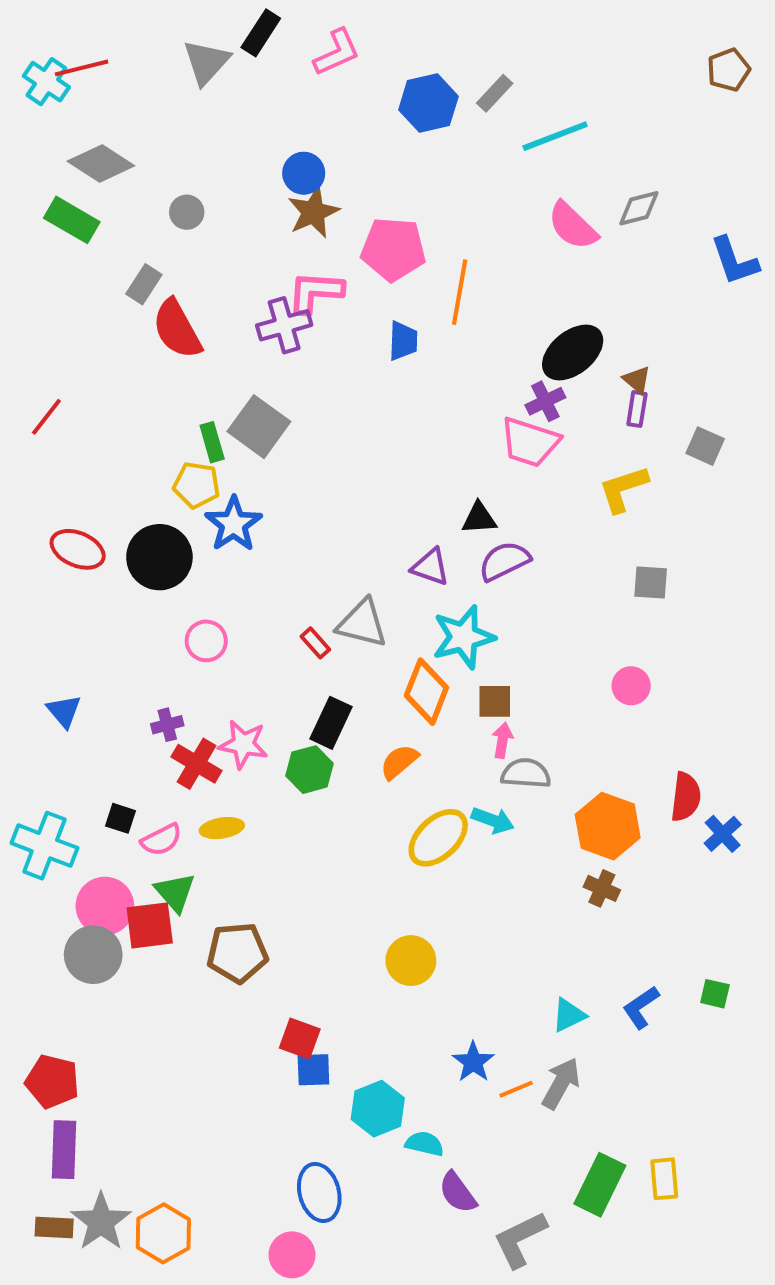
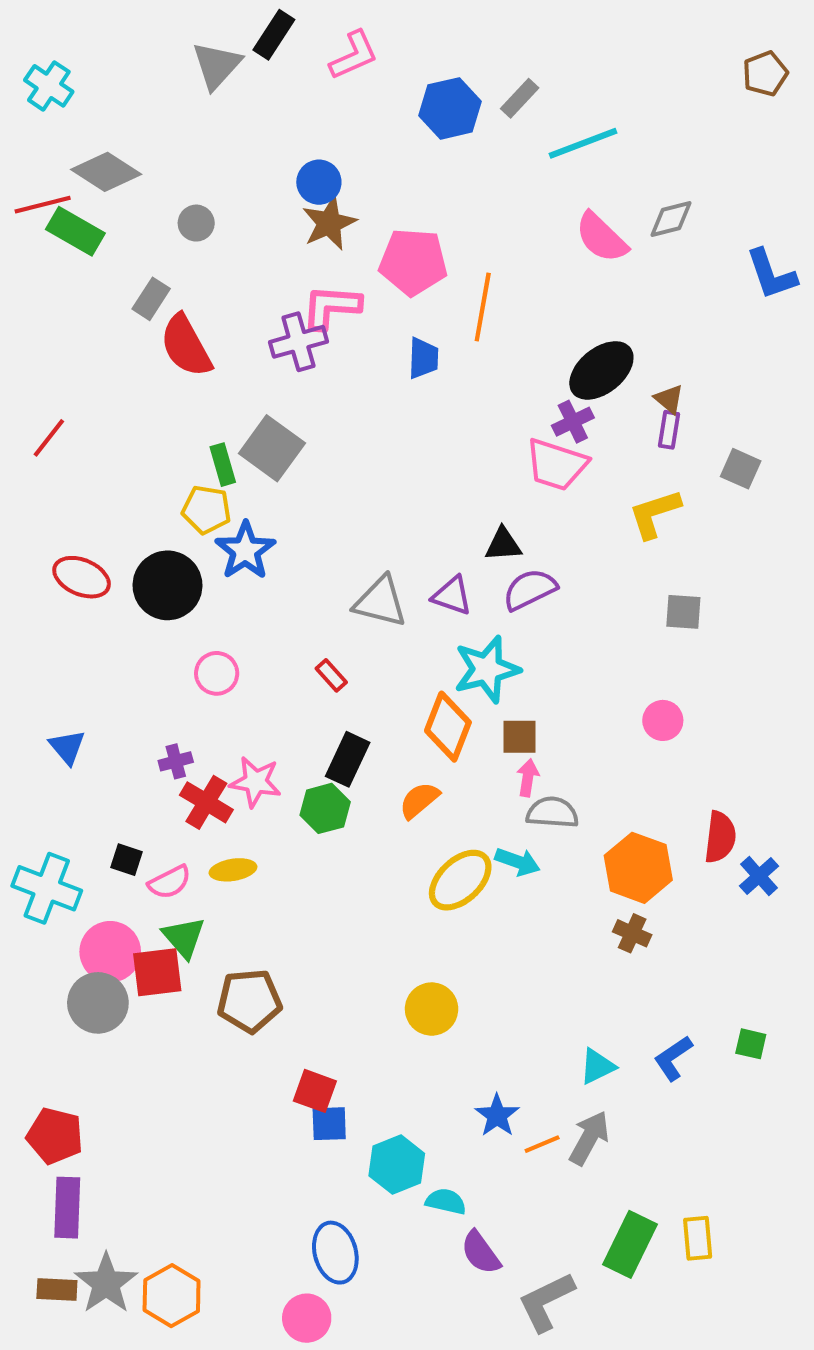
red line: (82, 68) -> (43, 205), moved
gray triangle: (362, 623) -> (380, 602), moved

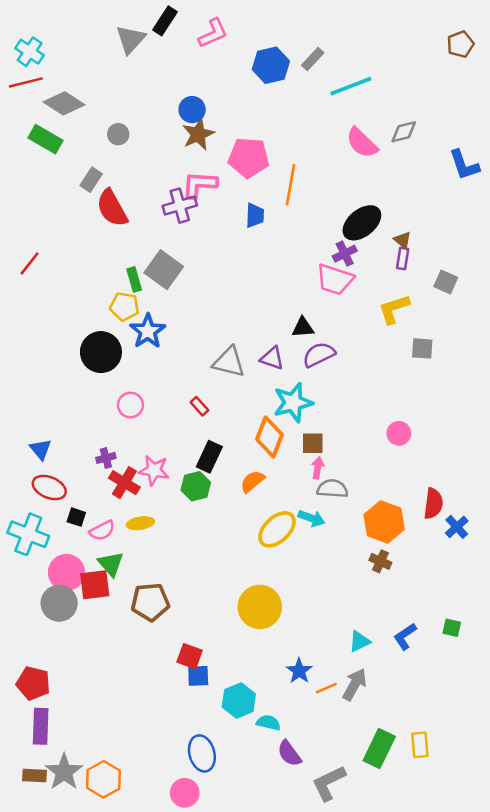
red line: (43, 205) -> (26, 82), moved
red ellipse: (82, 577) -> (49, 487), moved
gray square: (683, 612) -> (422, 348), moved
yellow circle: (432, 1009) -> (260, 607), size x1.4

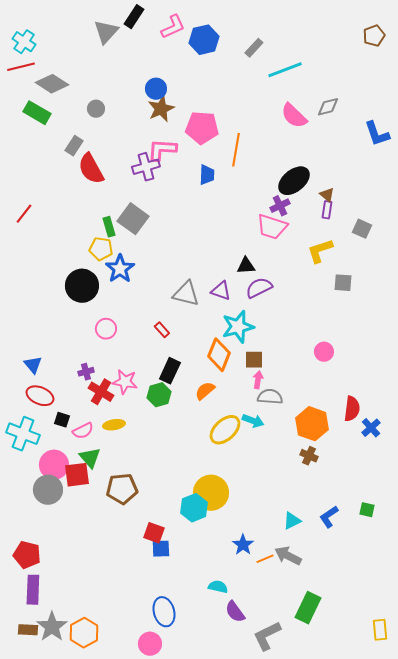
blue hexagon: (271, 65) -> (204, 40), moved
gray arrow: (355, 684) -> (288, 556), turned -92
cyan hexagon: (239, 700) -> (194, 508), moved
yellow rectangle: (420, 745) -> (380, 630), moved

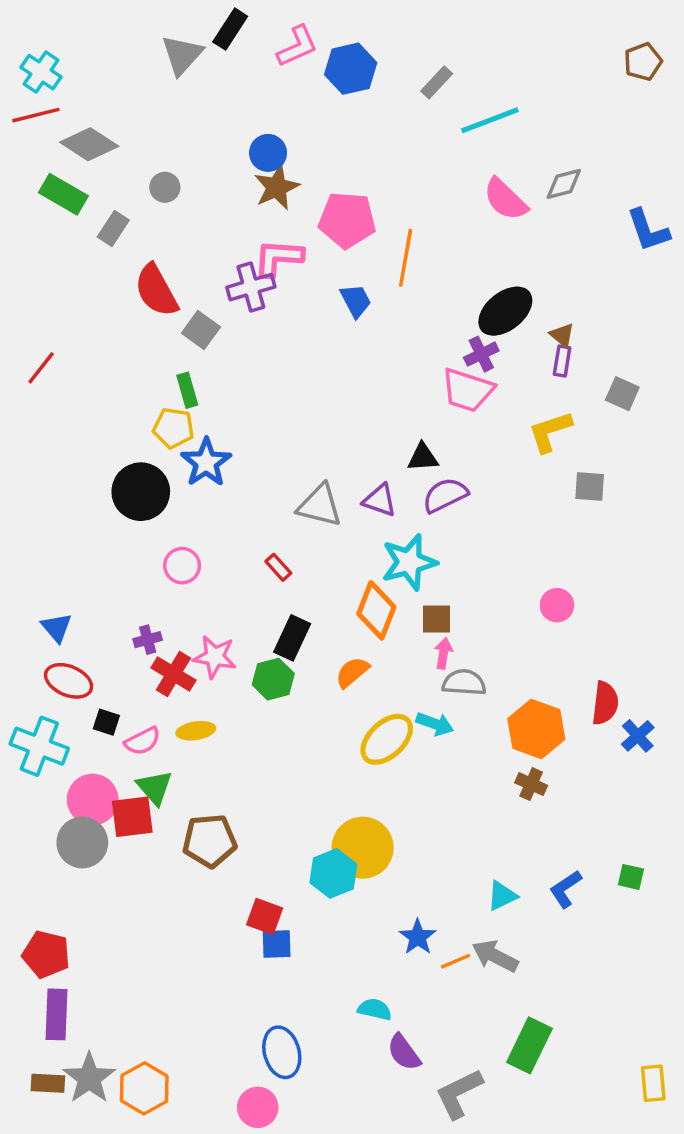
gray rectangle: (74, 146) -> (113, 229), moved
blue trapezoid: (207, 175) -> (356, 301), turned -30
gray square: (133, 219) -> (201, 330), moved, size x0.7

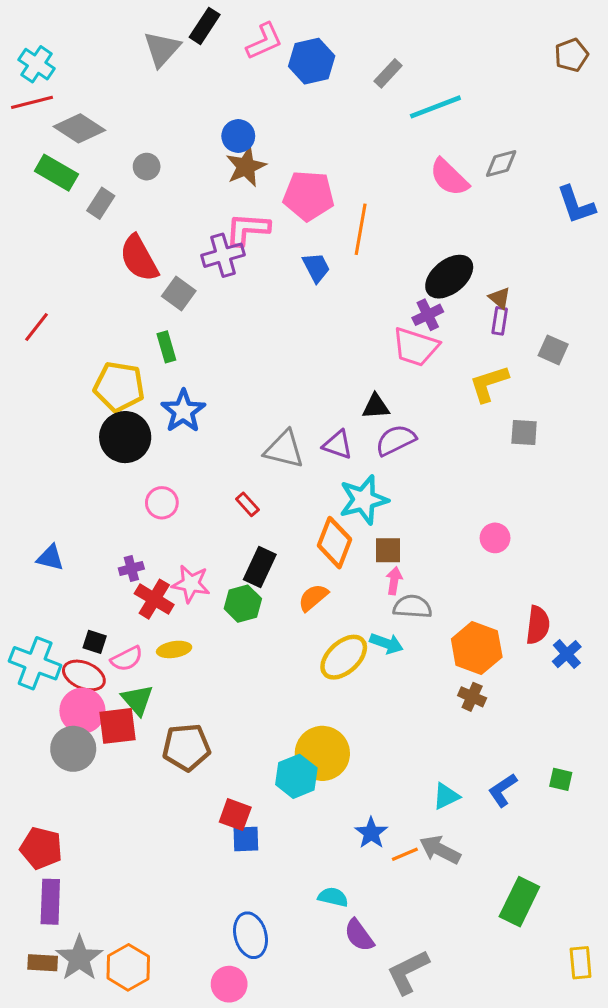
yellow pentagon: (173, 428) -> (119, 387), moved, size x1.4
blue triangle: (57, 628) -> (50, 558), turned -36
red ellipse: (69, 681) -> (84, 675), moved
green rectangle: (529, 1045) -> (519, 902), moved

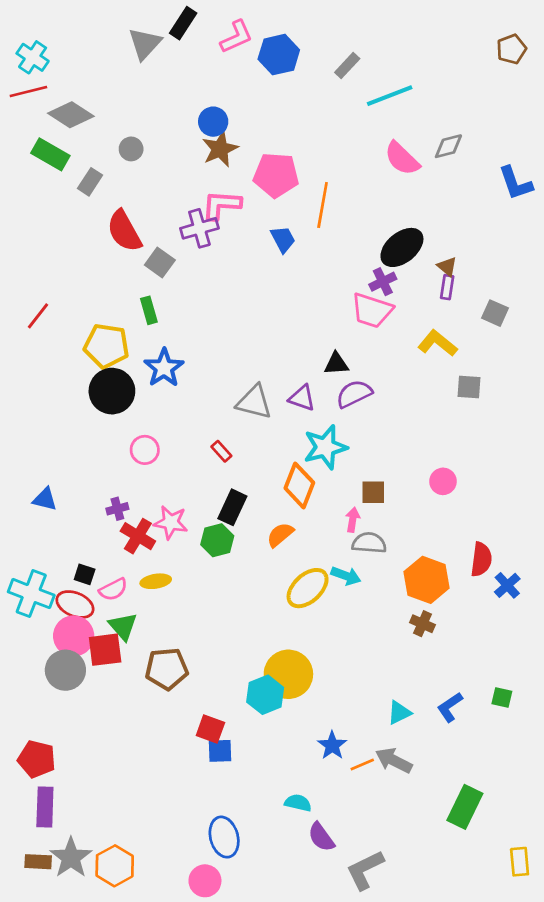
red line: (37, 327) -> (38, 316), moved
yellow L-shape: (489, 384) -> (438, 343), turned 57
brown square: (388, 550) -> (373, 492), moved

